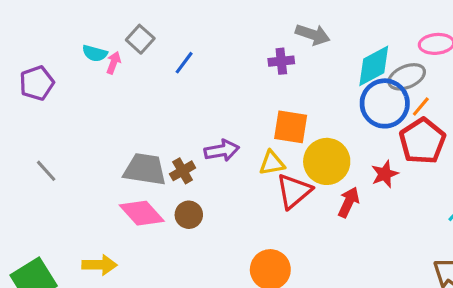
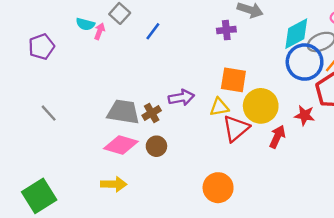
red star: (385, 174) -> (305, 115), turned 30
pink diamond: (142, 213) -> (121, 145), turned -32
yellow arrow: (99, 265) -> (114, 184), moved

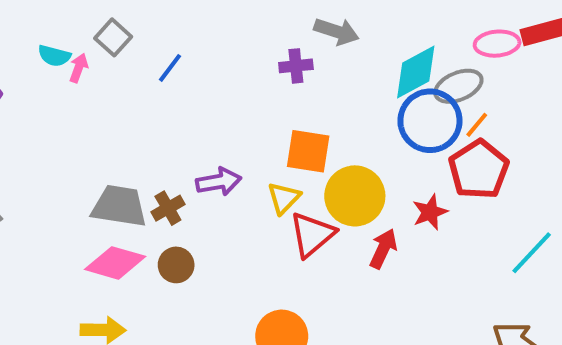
yellow triangle: (219, 107) -> (284, 198), turned -36
red star: (305, 115) -> (430, 212), turned -30

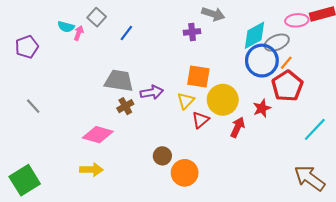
gray trapezoid: (119, 206) -> (119, 81), moved
red triangle: (312, 235) -> (200, 120), size x0.7
brown circle: (176, 265) -> (162, 156), moved

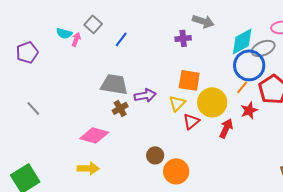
orange line: (286, 63) -> (242, 87), moved

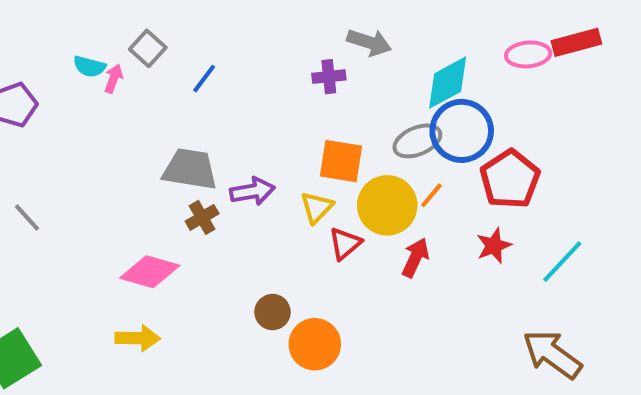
gray ellipse: (263, 48) -> (417, 141), moved
orange line: (242, 87) -> (431, 195), moved
red star: (249, 110) -> (494, 246), moved

